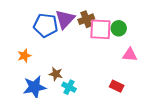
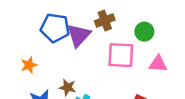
purple triangle: (65, 19) -> (79, 35), moved
pink square: (100, 29) -> (121, 55), moved

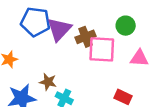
brown cross: (105, 20) -> (86, 37), moved

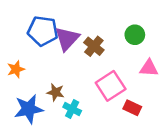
brown cross: (86, 37) -> (94, 46), turned -30
pink square: (102, 49) -> (111, 86), moved, turned -36

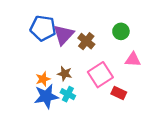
orange star: (16, 69) -> (43, 79), moved
brown star: (56, 92) -> (65, 74), moved
blue star: (29, 109) -> (46, 96), moved

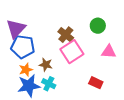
blue pentagon: (43, 28) -> (23, 47), moved
purple triangle: (64, 35) -> (16, 29), moved
pink square: (100, 75) -> (72, 52), moved

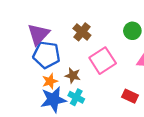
brown cross: (66, 35) -> (82, 32), moved

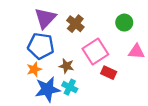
purple triangle: (38, 34) -> (45, 18), moved
orange star: (50, 81) -> (34, 69), moved
red rectangle: (130, 96) -> (109, 73), moved

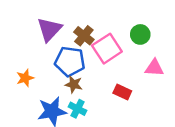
blue pentagon: (41, 46) -> (70, 61), moved
pink square: (95, 51) -> (107, 49), moved
orange star: (34, 69) -> (25, 78), moved

